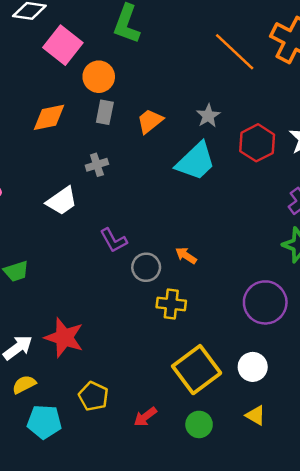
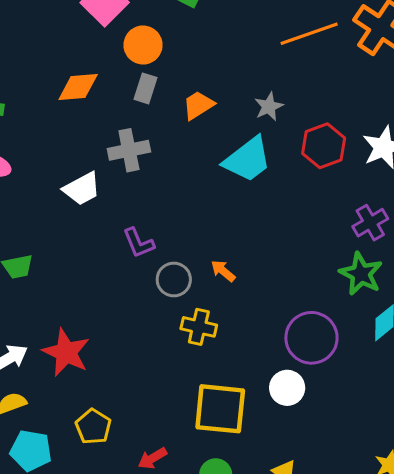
orange line: (235, 52) -> (309, 34), turned -69
gray cross: (97, 165) -> (129, 150), size x1.5
white circle: (253, 367) -> (287, 388), moved
yellow square: (197, 370) -> (220, 409), turned 36

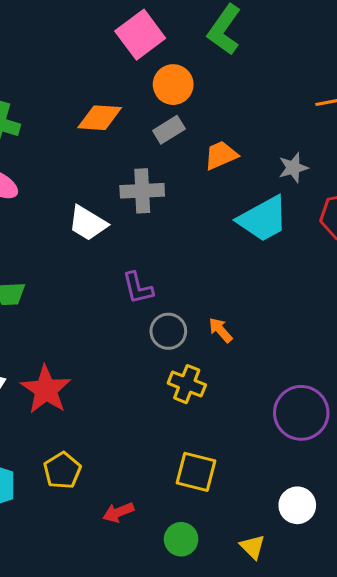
gray rectangle: (145, 88) -> (169, 130), turned 32
white trapezoid: (82, 189) -> (88, 223), turned 51
white circle: (287, 388) -> (297, 505), moved
yellow square: (220, 409) -> (196, 472), size x0.7

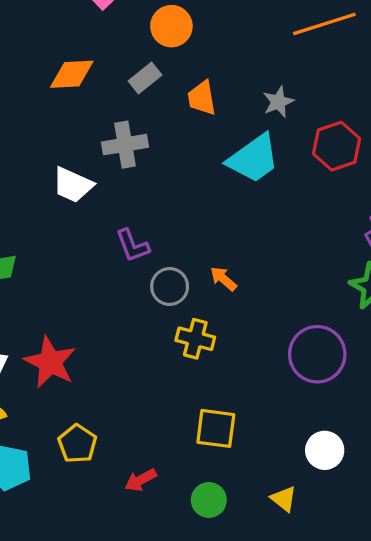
orange circle: (173, 85) -> (171, 26), moved
orange trapezoid: (221, 155) -> (202, 98), turned -69

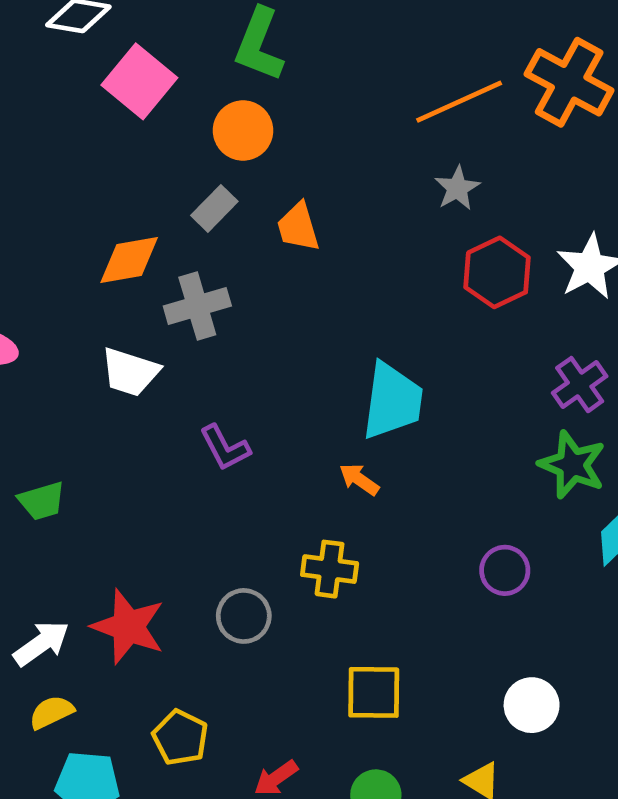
orange diamond: (72, 74) -> (129, 260), moved
gray star: (278, 102) -> (457, 188), moved
cyan trapezoid: (253, 159) -> (392, 401), moved, turned -40
gray circle: (170, 286) -> (244, 616), moved
purple circle: (317, 354) -> (505, 570), size x0.6

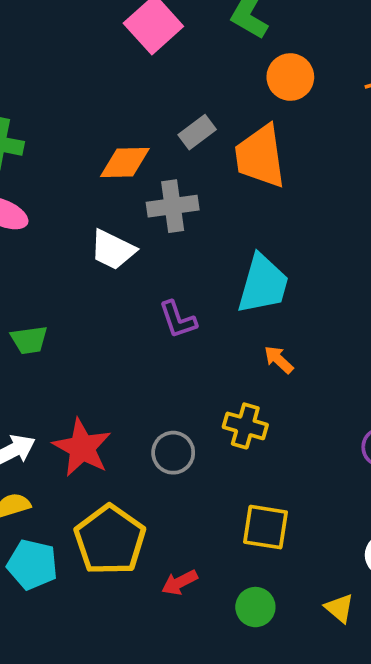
orange circle: (243, 131) -> (290, 77), moved
orange trapezoid: (298, 227) -> (260, 156), size x1.6
cyan trapezoid: (392, 401) -> (263, 284), moved
yellow pentagon: (180, 737) -> (110, 540), size x1.6

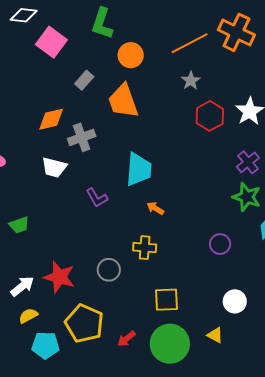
gray rectangle: (197, 132) -> (84, 80), moved
green circle: (255, 607) -> (170, 344), size x1.8

